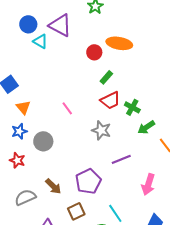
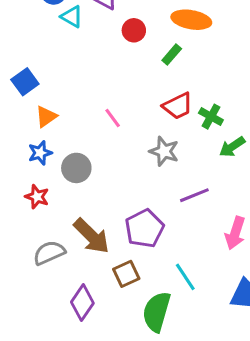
red circle: (94, 52) -> (134, 30), moved
green rectangle: (106, 77) -> (172, 54), moved
orange triangle: (23, 107) -> (46, 117), turned 35
brown arrow: (53, 186) -> (91, 236), size x1.5

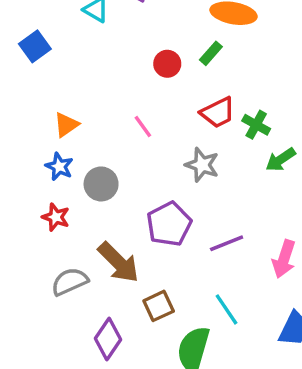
red circle: (134, 30) -> (167, 64), moved
blue square: (25, 82) -> (35, 46), moved
blue star: (40, 153) -> (59, 167), turned -30
purple line: (194, 195) -> (227, 243), moved
purple pentagon: (144, 228) -> (169, 224), moved

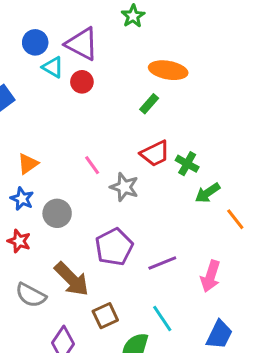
red circle: (167, 64) -> (82, 82), moved
gray star: (202, 165) -> (124, 187), moved
gray semicircle: (70, 282) -> (31, 295), turned -128

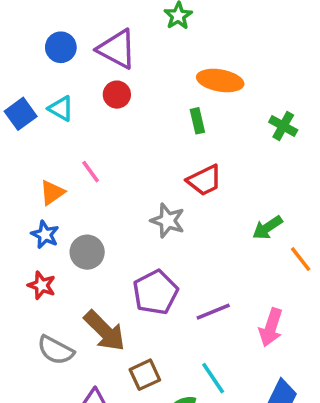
cyan triangle: (53, 67) -> (61, 109), moved
green rectangle: (149, 104) -> (197, 121), turned -54
green cross: (187, 164) -> (283, 126), moved
pink line: (92, 165) -> (91, 172), moved

